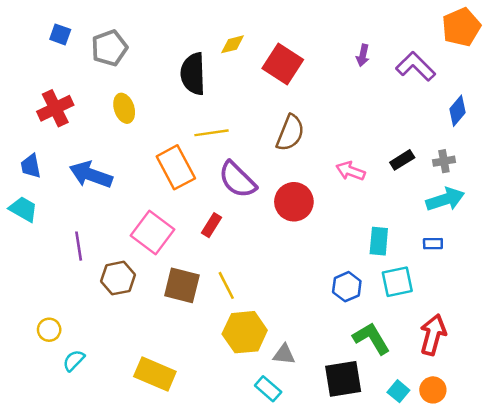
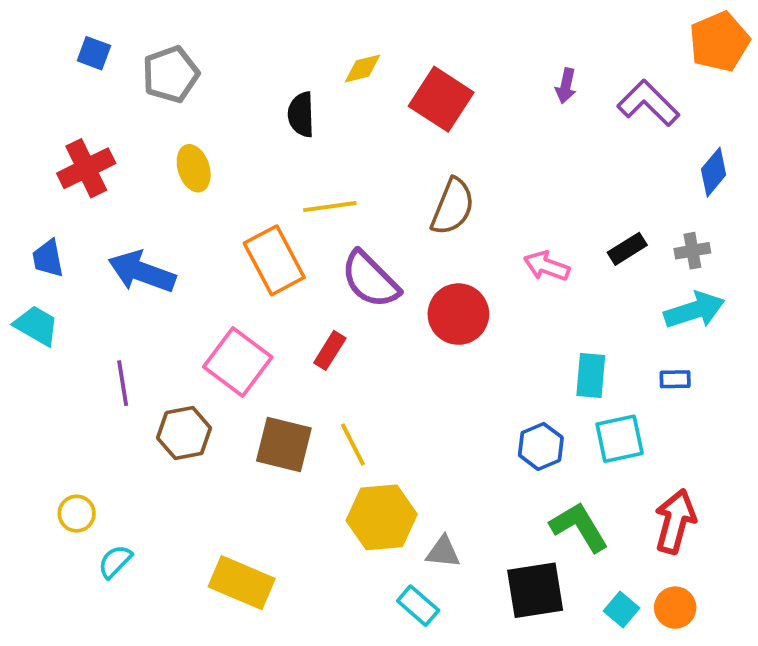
black semicircle: (193, 74) -> (301, 115), size x0.7

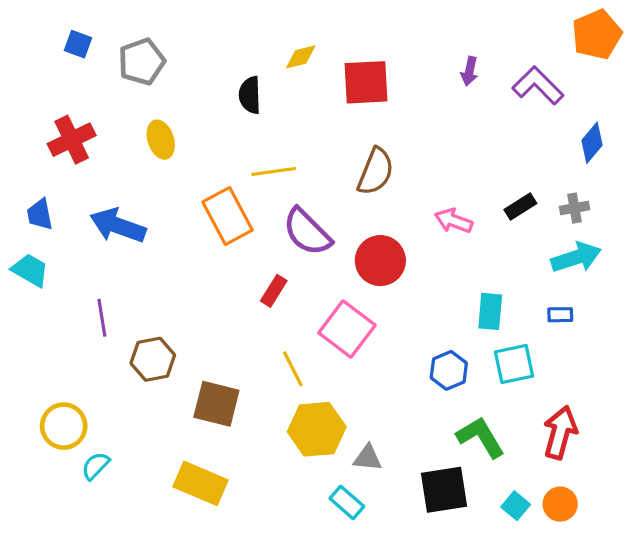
red square: (441, 99) -> (366, 82), turned -36
pink square: (238, 362) -> (347, 329), moved
brown square: (284, 444) -> (216, 404), moved
yellow circle: (77, 514) -> (64, 426), size x1.5

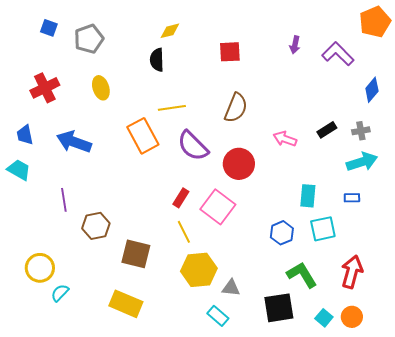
yellow diamond: (301, 57) -> (170, 31), moved
red square: (366, 82) -> (230, 52), size x0.7
red rectangle: (274, 291) -> (181, 198), moved

